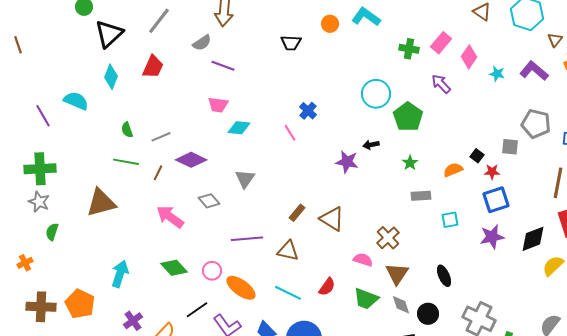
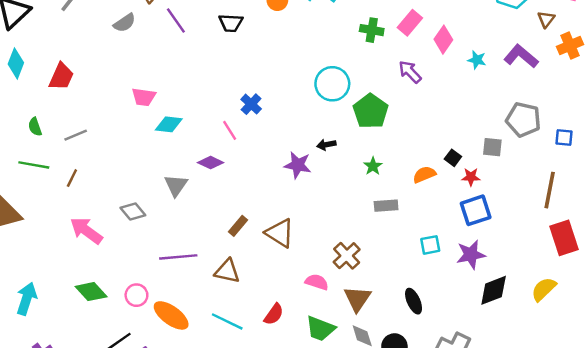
purple line: (223, 66) -> (176, 20), moved, turned 35
red trapezoid: (153, 67) -> (61, 77), moved
purple diamond: (191, 160) -> (211, 163), moved, size x0.7
cyan square: (450, 220) -> (430, 245), moved
black diamond: (533, 239) -> (494, 290), moved

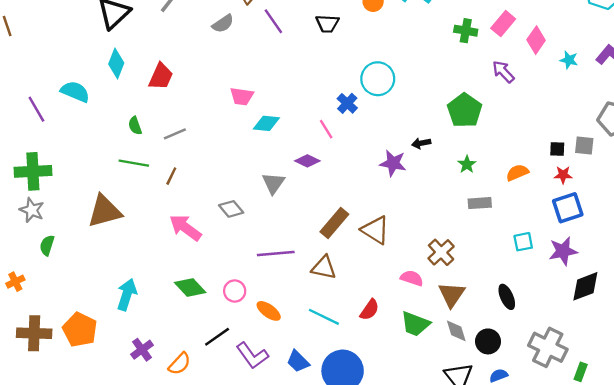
cyan circle: (332, 84) -> (378, 79), moved
black square: (453, 158) -> (557, 149), moved, turned -35
brown rectangle: (238, 226) -> (334, 223), size x1.5
orange ellipse: (171, 315) -> (269, 311), size x0.7

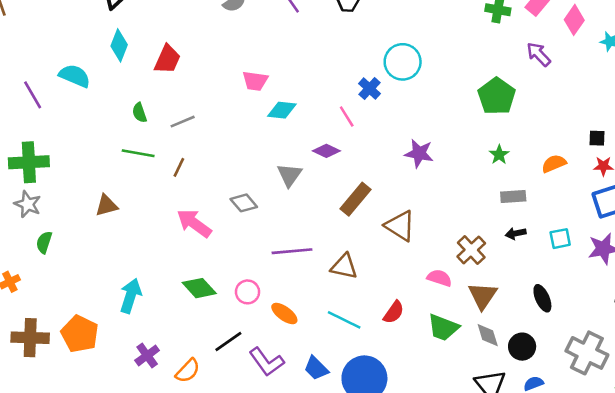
black arrow: (421, 143) -> (516, 233), moved
brown triangle: (104, 211) -> (106, 205), size x0.6
brown rectangle: (334, 223) -> (356, 199), moved

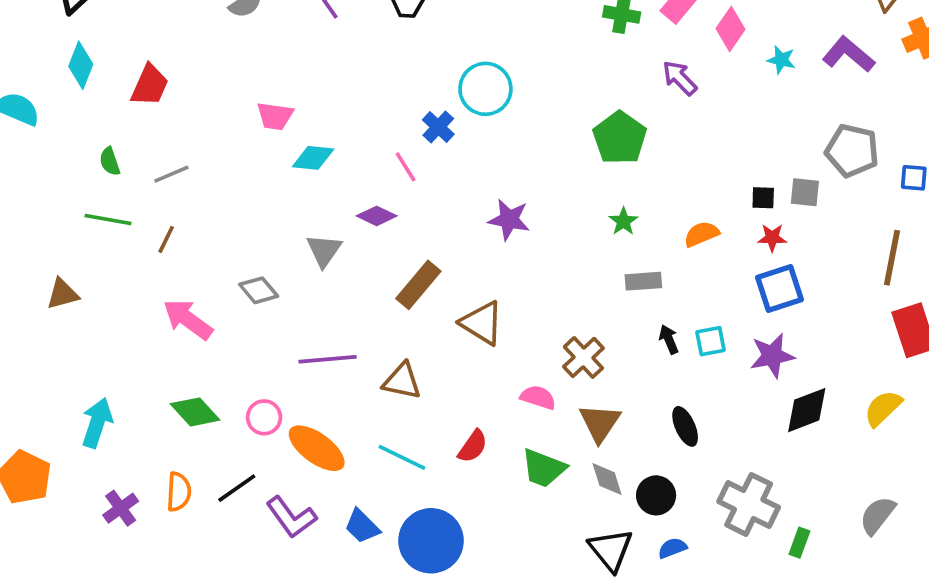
black arrow: (516, 233) -> (669, 339), moved, turned 78
orange ellipse: (284, 314) -> (317, 448), size x1.5
orange semicircle: (188, 371) -> (179, 492), moved, turned -40

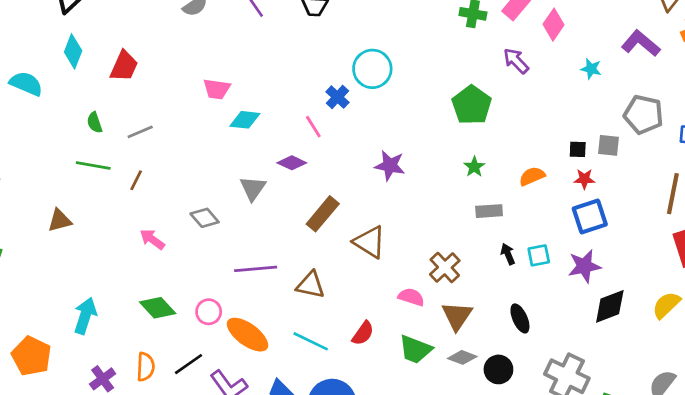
cyan star: (781, 60) -> (591, 69), moved
pink arrow: (188, 319) -> (152, 239), size x0.7
gray diamond: (607, 479) -> (462, 357), turned -52

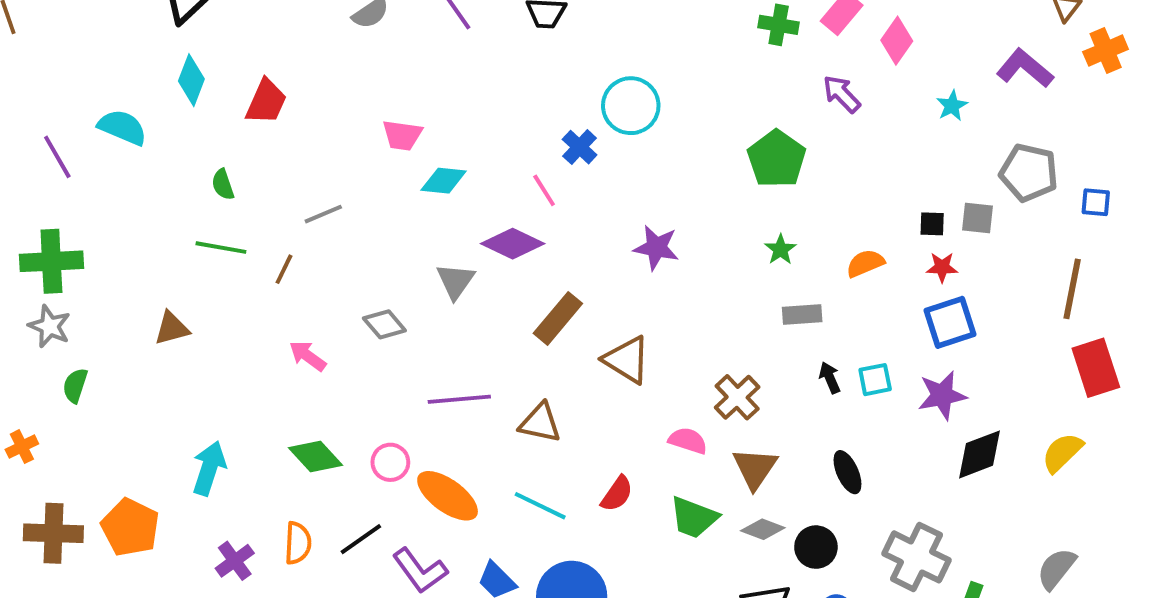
cyan star: (591, 69) -> (952, 106), turned 30
gray line: (140, 132) -> (323, 214), moved
purple diamond: (292, 163) -> (513, 244), size x1.4

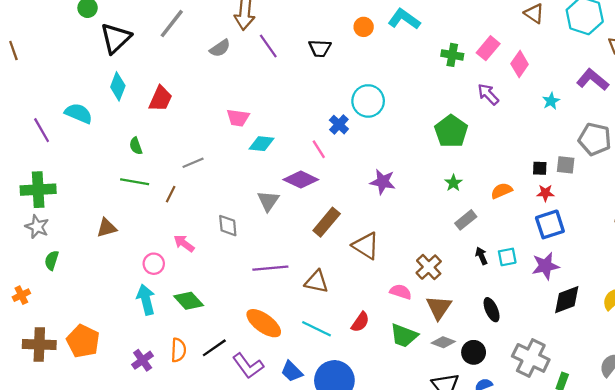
gray rectangle: (802, 315) -> (466, 220), turned -35
gray diamond: (384, 324) -> (228, 226), turned 35
pink circle: (390, 462) -> (154, 264), moved
cyan arrow: (209, 468) -> (146, 300), moved, turned -32

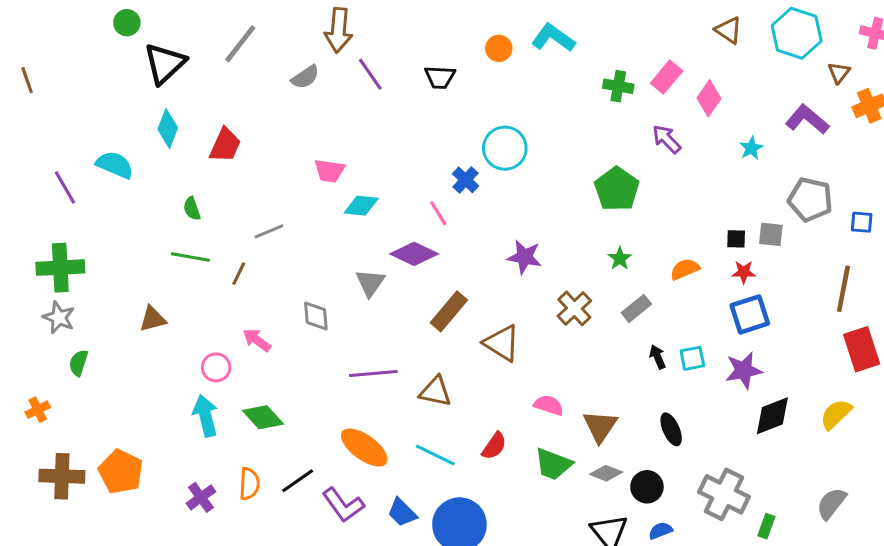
brown cross: (429, 267) -> (574, 308), moved

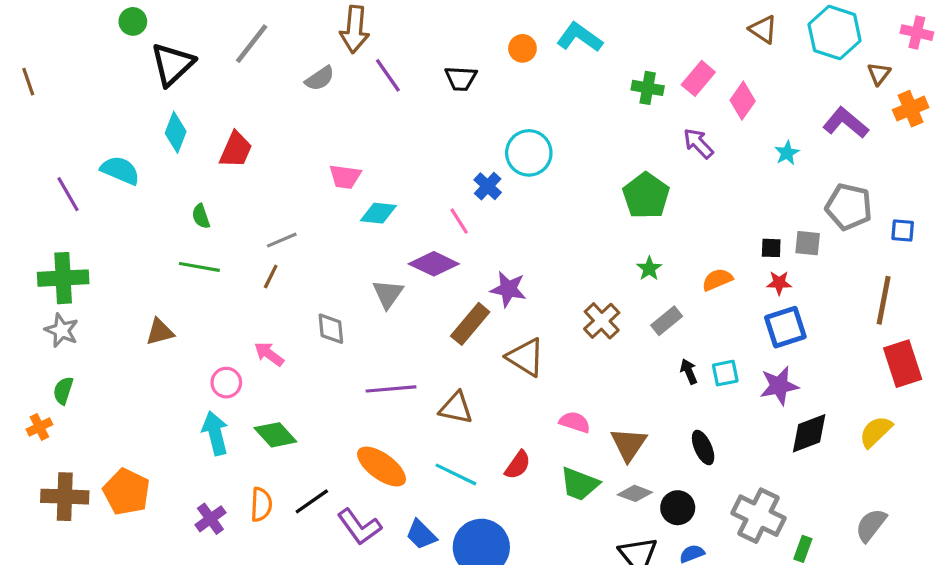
purple star: (524, 257) -> (508, 289), moved
brown line: (239, 274) -> (271, 276), moved
green semicircle: (79, 363) -> (63, 390), moved

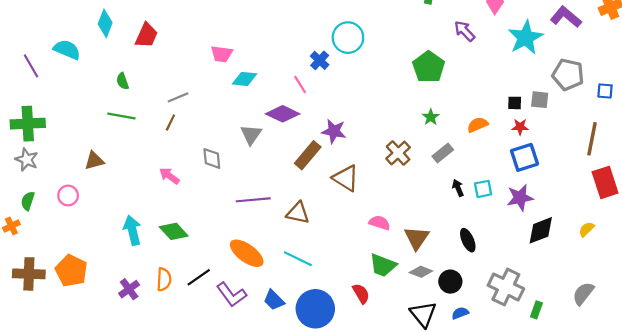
cyan star: (787, 153) -> (526, 38), size x2.0
pink circle: (226, 383) -> (68, 195), moved
yellow semicircle: (876, 432) -> (587, 229), size x0.7
red semicircle: (518, 465) -> (361, 294), moved, turned -66

